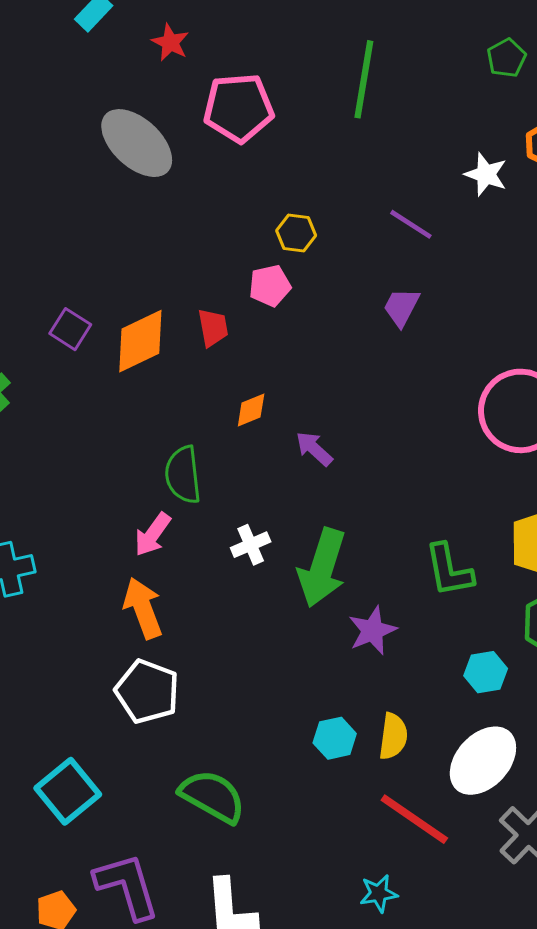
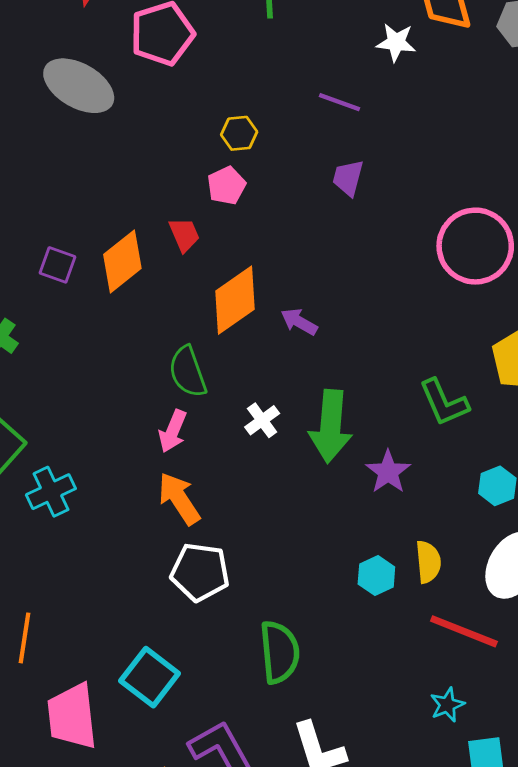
orange diamond: (251, 410) -> (235, 300), size x2.0
green semicircle: (213, 796) -> (280, 652), turned 68

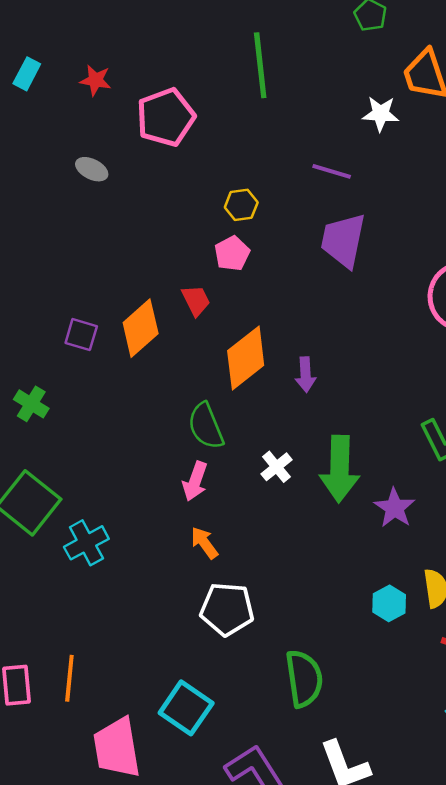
gray ellipse: (79, 86) -> (92, 169), size x0.5
purple trapezoid: (348, 178) -> (343, 240), size x1.6
purple arrow: (299, 322) -> (306, 375), turned -120
orange arrow: (179, 499) -> (204, 543), size x0.7

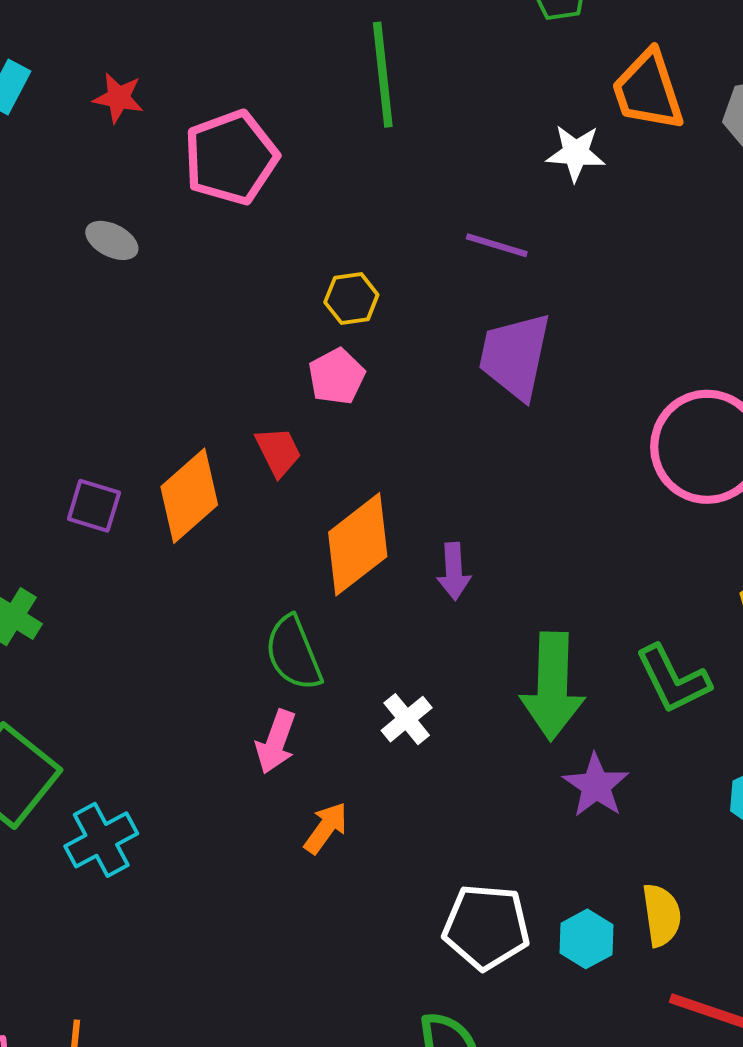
green arrow: (340, 469) -> (553, 686), moved
orange arrow: (204, 543) -> (326, 828), moved, turned 72
white pentagon: (227, 609) -> (486, 927), moved

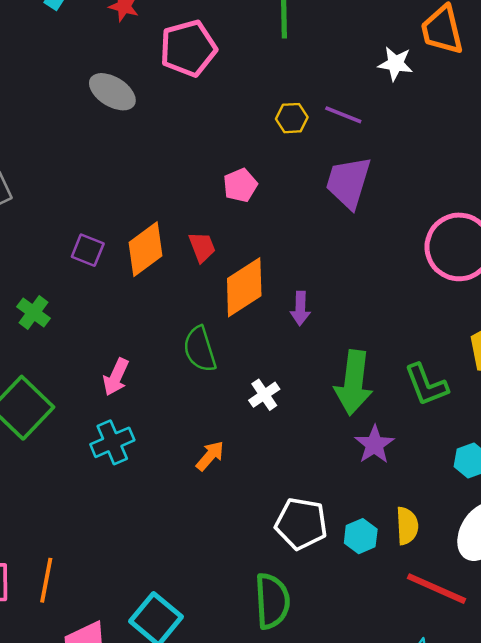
gray ellipse: (112, 240) -> (112, 92), size x1.5
yellow hexagon: (351, 299) -> (292, 118), moved
red trapezoid: (278, 452) -> (202, 247), moved
pink arrow: (276, 742) -> (116, 377), moved
cyan cross: (101, 840) -> (112, 442), moved

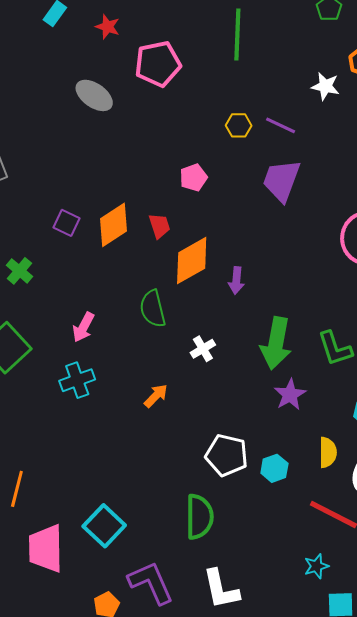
yellow semicircle: (407, 526) -> (328, 452), moved

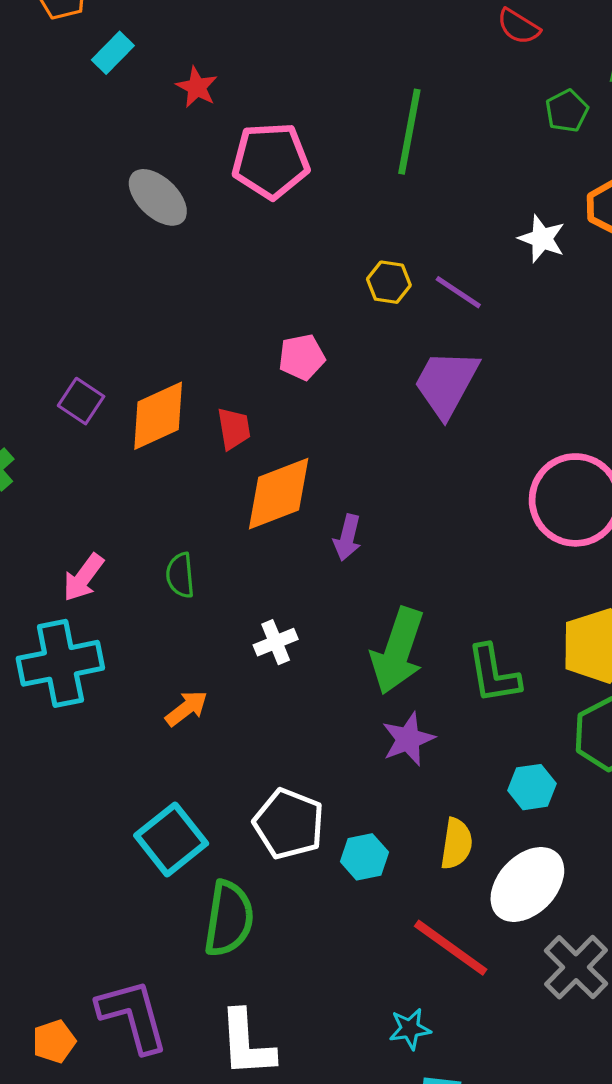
green semicircle: (153, 309) -> (180, 575), moved, size x0.7
cyan cross: (77, 380) -> (60, 663), size x1.4
cyan square: (104, 526) -> (171, 839), moved

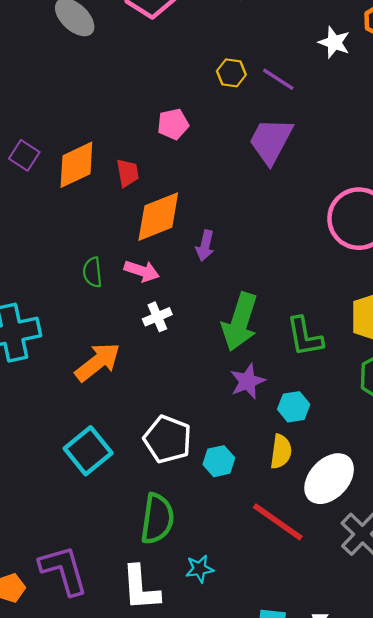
pink arrow: (83, 577) -> (142, 271), moved, turned -108
orange arrow: (187, 708) -> (98, 362), size x1.6
cyan hexagon: (532, 787) -> (294, 407), moved
green semicircle: (229, 919) -> (157, 519), moved
cyan star: (410, 1029) -> (200, 569), moved

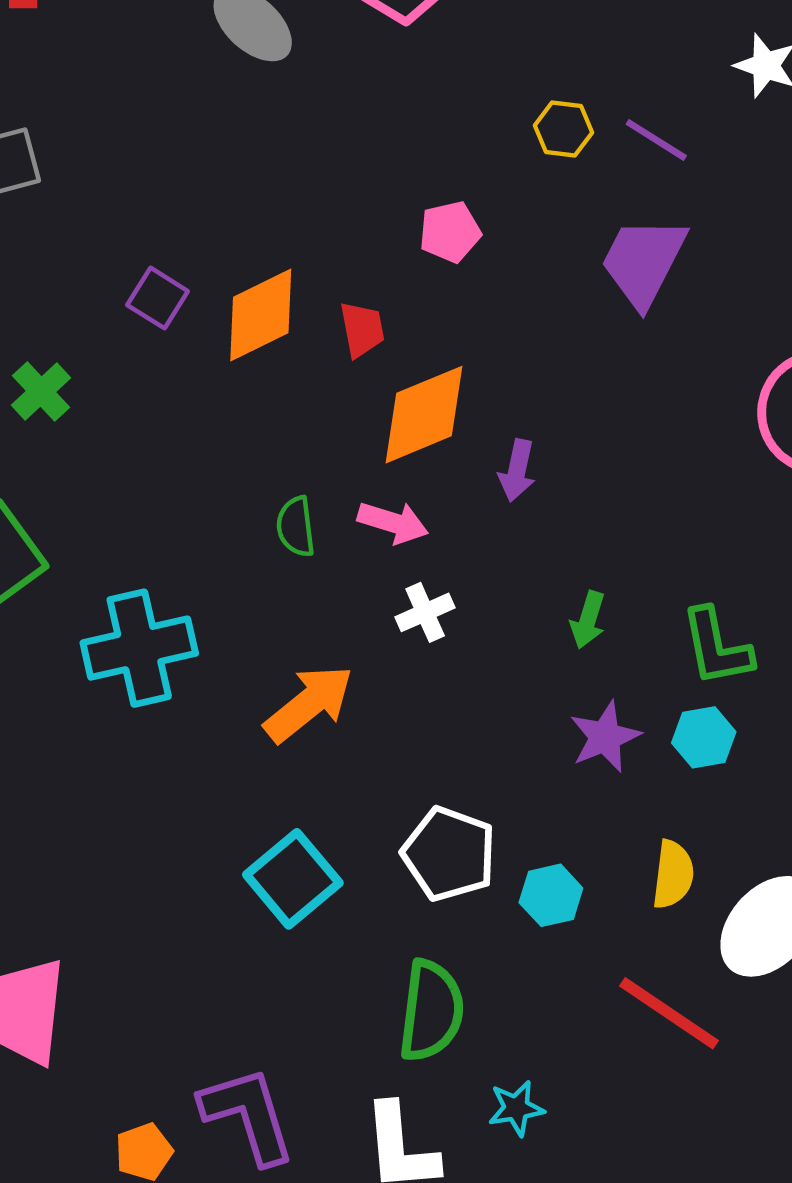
green arrow: (240, 322) -> (588, 620), size x0.5
cyan hexagon: (294, 407) -> (704, 737), moved

